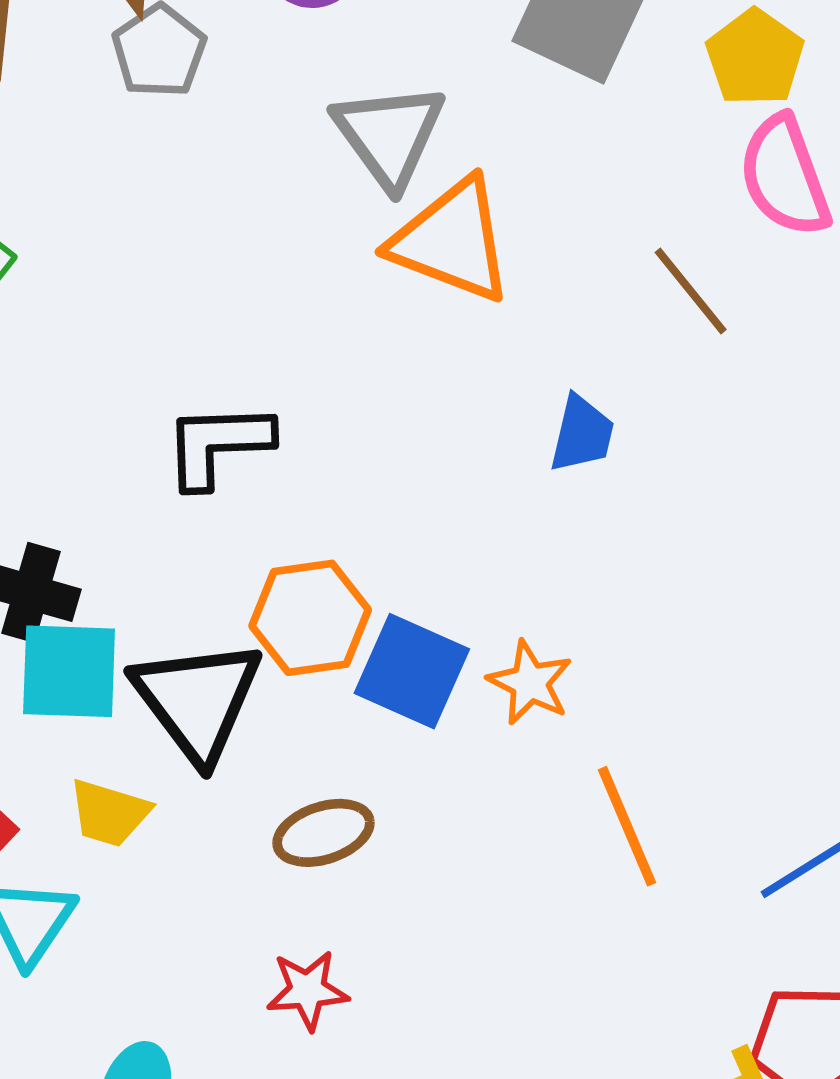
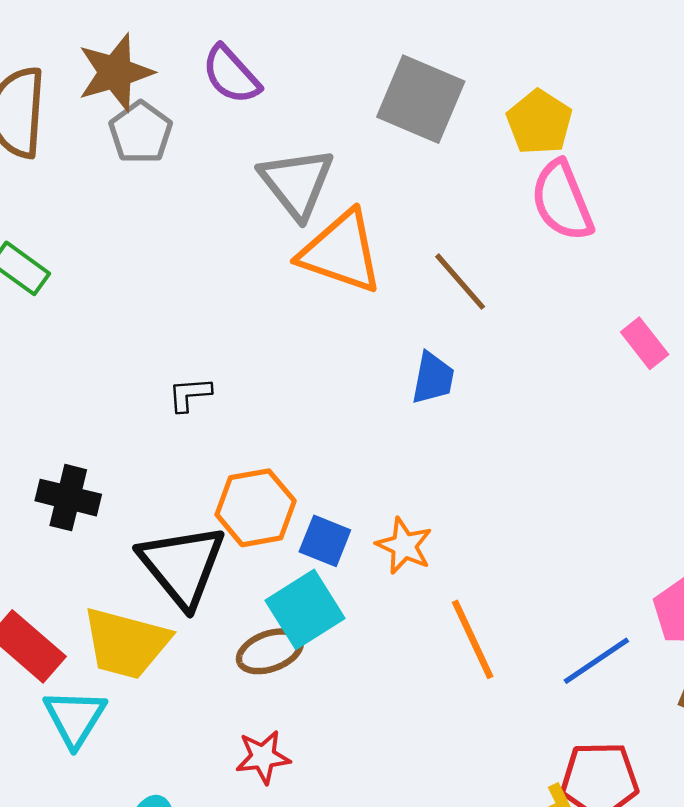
brown line: (691, 291) -> (460, 282), moved
black L-shape: (218, 445) -> (190, 394), size x0.6
cyan square: (69, 671) -> (305, 609), moved, turned -32
blue square: (412, 671) -> (325, 541), size x0.7
yellow trapezoid: (109, 813) -> (126, 643), size x1.6

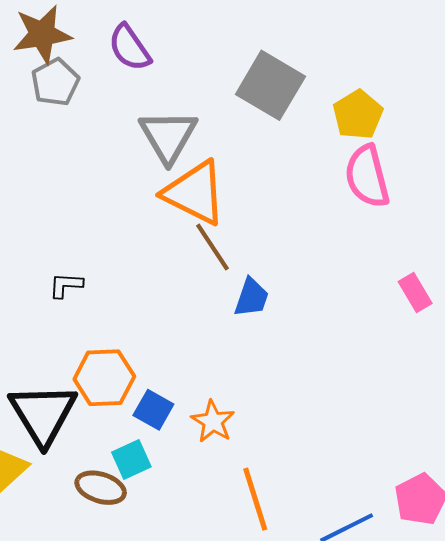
brown line: (460, 282) -> (212, 247), moved
cyan square: (305, 609) -> (131, 460), size x0.7
brown ellipse: (270, 651) -> (101, 488), turned 30

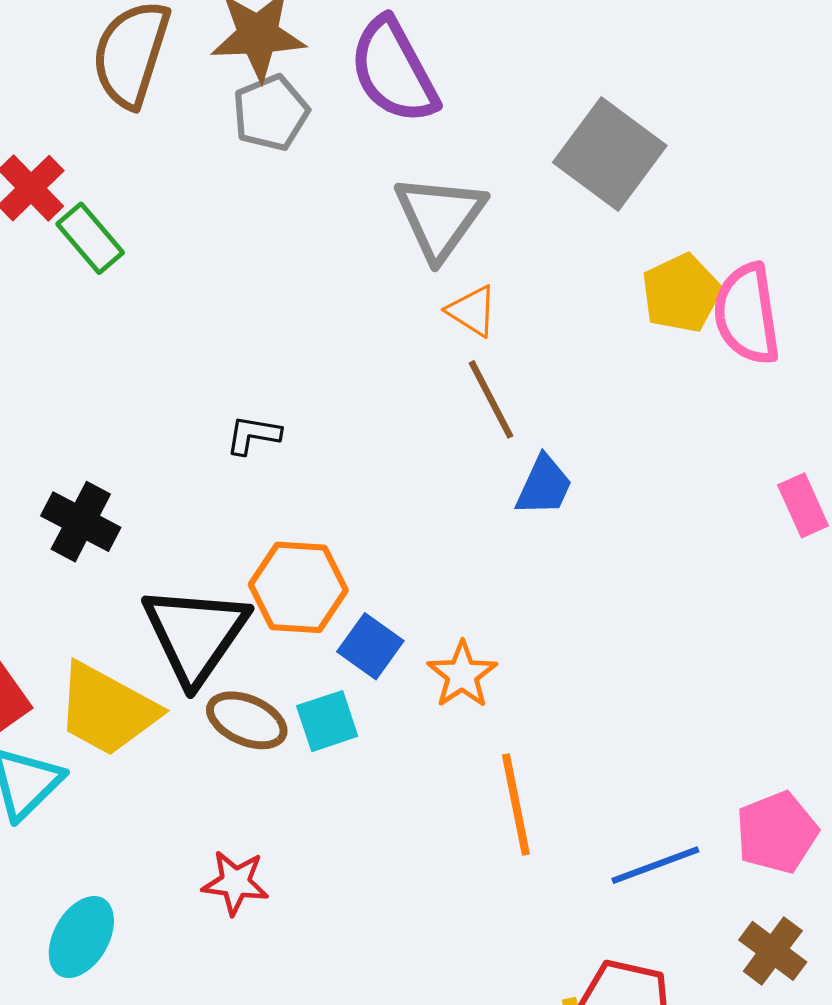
purple semicircle: (130, 48) -> (394, 71), size x1.4
yellow pentagon: (358, 115) -> (681, 293), moved
orange triangle: (195, 193) -> (472, 311), size x0.5
brown ellipse: (101, 488) -> (247, 720), moved

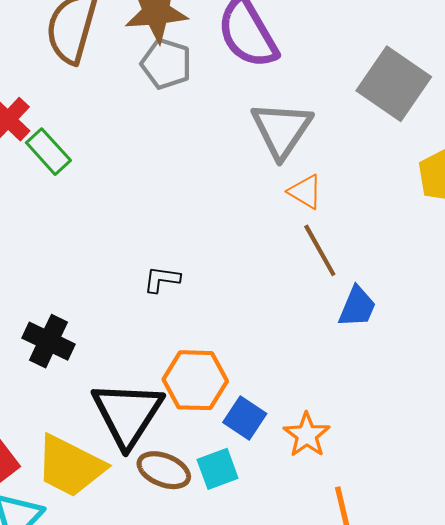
gray pentagon: (271, 113) -> (166, 64), turned -30

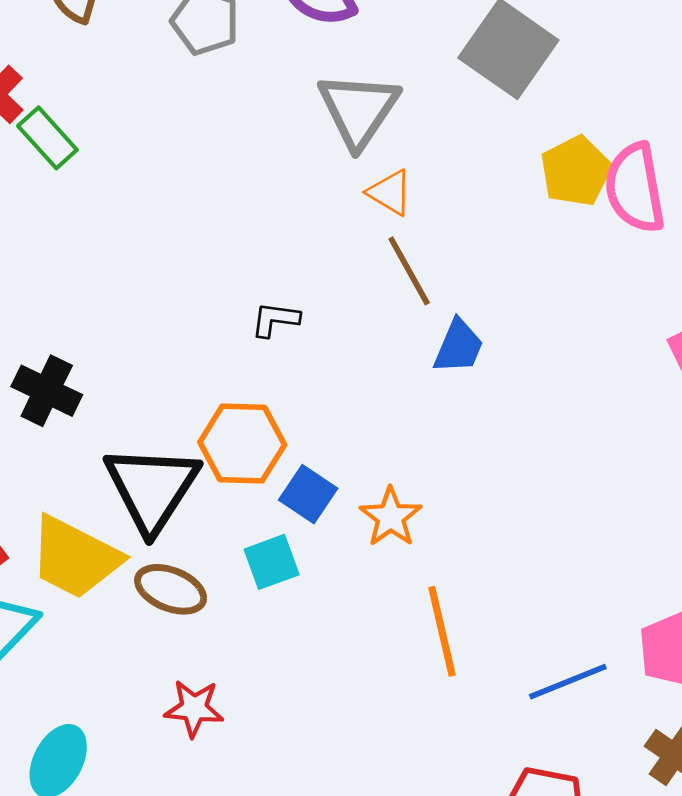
black L-shape: (162, 279) -> (275, 319), moved
brown ellipse: (164, 470) -> (171, 589), moved

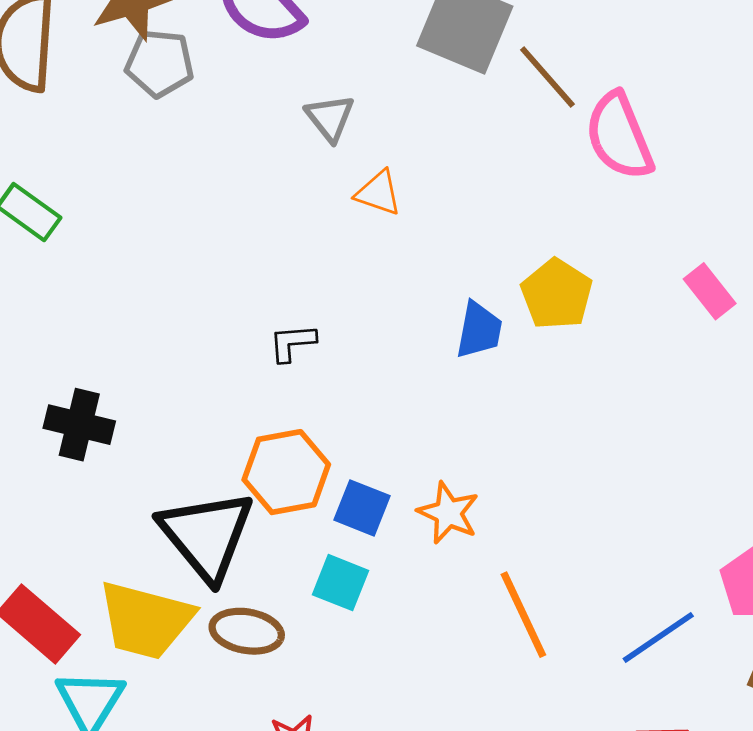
gray triangle: (359, 110) -> (330, 118), size x0.6
yellow pentagon: (576, 171) -> (557, 294), moved
brown line: (409, 271) -> (547, 77), moved
black cross: (47, 391) -> (79, 425), moved
cyan square: (272, 562) -> (340, 583), turned -36

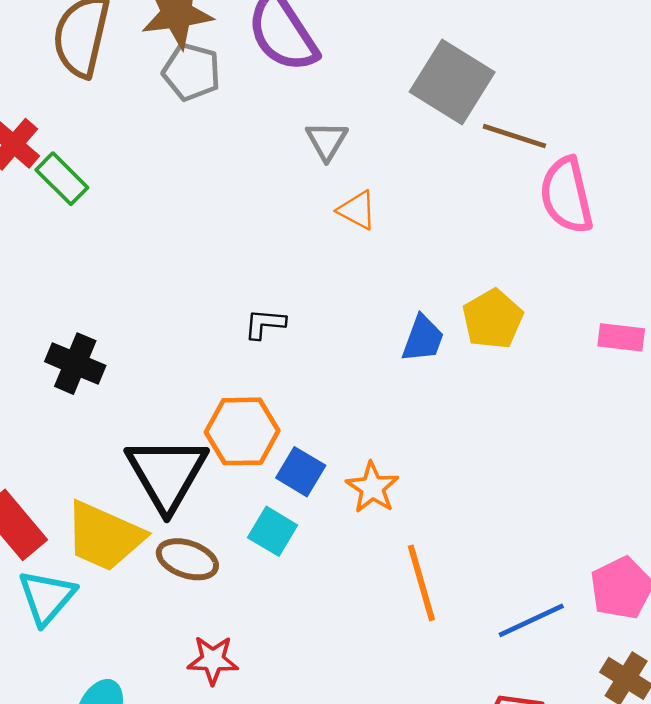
brown line: (547, 77) -> (514, 136), turned -40
pink rectangle: (710, 291) -> (621, 337), turned -54

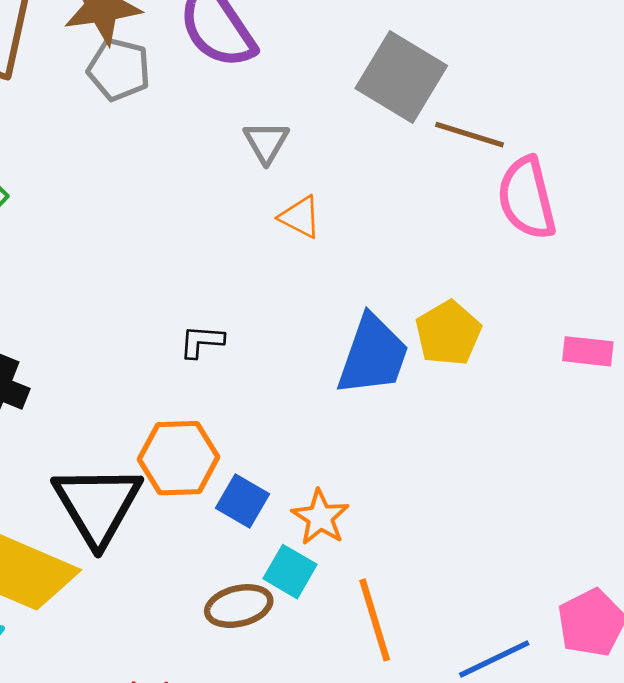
blue trapezoid: (423, 339) -> (373, 355), size x1.6
cyan square: (273, 531) -> (290, 572), moved
brown ellipse: (187, 559) -> (239, 606), moved, turned -32

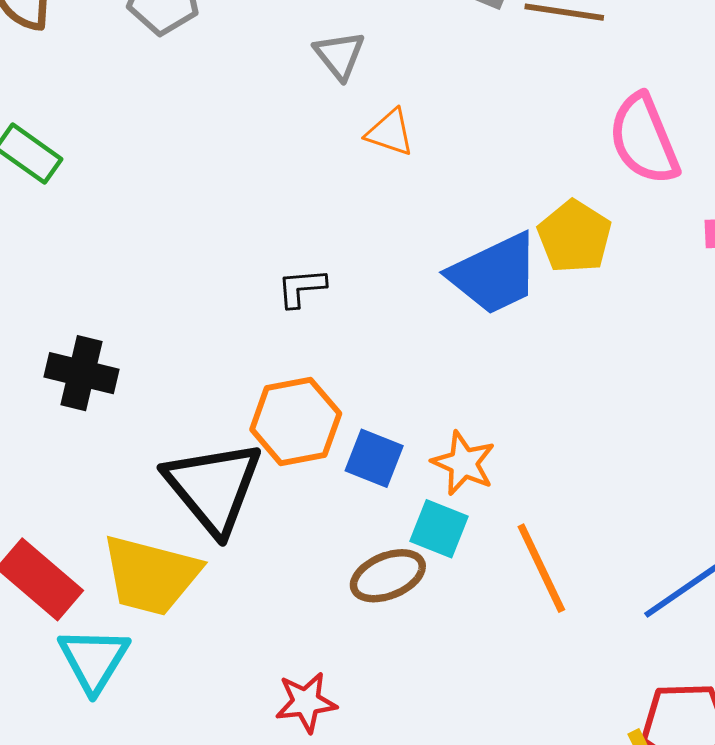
pink semicircle: (527, 198) -> (644, 139), moved
blue trapezoid: (373, 355) -> (494, 274), turned 54

